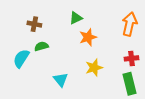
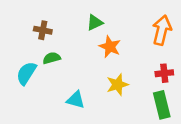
orange star: (88, 37) -> (110, 47), turned -30
cyan triangle: (61, 80) -> (76, 100), turned -35

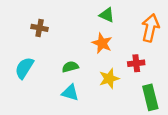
green triangle: (95, 23) -> (107, 15), moved, turned 49
green semicircle: (52, 58) -> (70, 67), moved
red cross: (164, 73) -> (136, 63), moved

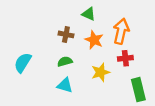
green triangle: (107, 15) -> (89, 14), moved
brown cross: (40, 28) -> (66, 34), moved
orange arrow: (150, 28) -> (121, 31), moved

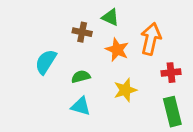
brown cross: (66, 34) -> (82, 32), moved
red cross: (125, 58) -> (171, 73), moved
cyan semicircle: (23, 63) -> (46, 62), moved

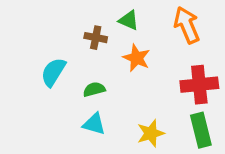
orange arrow: (151, 39) -> (187, 25), moved, turned -36
red cross: (171, 73) -> (199, 85), size x1.6
yellow star: (125, 90) -> (151, 133), moved

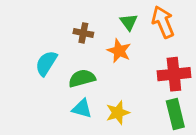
green triangle: (129, 20) -> (129, 22), moved, turned 30
green semicircle: (94, 89) -> (82, 78), size x1.4
yellow star: (151, 133) -> (118, 113), moved

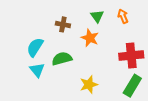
orange arrow: (163, 22) -> (123, 16), size x0.6
cyan triangle: (82, 109) -> (37, 70), moved, turned 35
green rectangle: (175, 114) -> (132, 86), turned 45

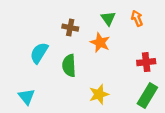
red cross: (131, 56) -> (146, 62), size x0.7
green semicircle: (62, 59) -> (69, 66), turned -78
cyan triangle: (37, 70) -> (26, 97), moved

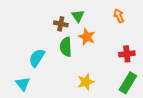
green triangle: (108, 18) -> (78, 16), moved
cyan semicircle: (39, 53) -> (37, 58), moved
green semicircle: (69, 66) -> (66, 47), moved

